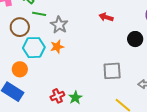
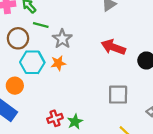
red arrow: (106, 17) -> (113, 47), moved, size x1.5

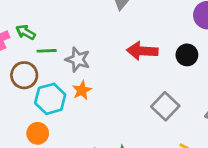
gray square: (118, 95) -> (165, 106), turned -30

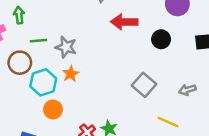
green arrow: (26, 32) -> (19, 15), moved, turned 56
red arrow: (142, 51) -> (124, 22), moved
orange circle: (38, 133) -> (53, 109), moved

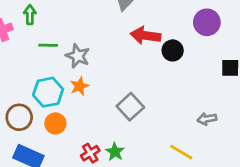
black circle: (161, 39) -> (173, 50), moved
brown circle: (20, 63) -> (19, 117), moved
gray square: (144, 85) -> (130, 107), moved

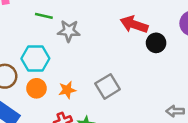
gray star: (78, 56) -> (69, 31), turned -30
orange star: (79, 86) -> (67, 90), moved

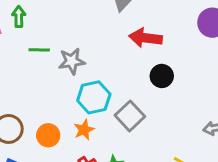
black circle: (156, 43) -> (162, 76), moved
cyan hexagon: (35, 59) -> (94, 97), moved

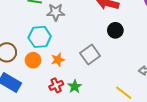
cyan hexagon: (94, 97) -> (40, 37), moved

